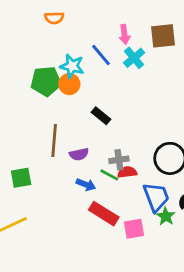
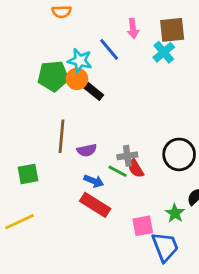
cyan cross: (134, 58) -> (164, 52), moved
black rectangle: (101, 116) -> (94, 91), moved
red semicircle: (127, 172) -> (136, 168), turned -114
blue trapezoid: (156, 197) -> (165, 247), moved
red rectangle: (104, 214) -> (95, 205), moved

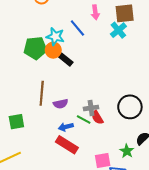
blue arrow: (94, 181) -> (66, 127), turned 144

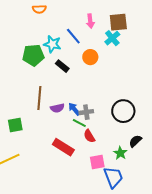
orange circle: (53, 50) -> (90, 57), moved
red semicircle: (97, 117) -> (89, 136), moved
blue arrow: (66, 127) -> (74, 109), moved, turned 64

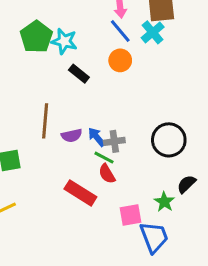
blue line: (73, 36) -> (120, 31), moved
green pentagon: (33, 55) -> (36, 37), moved, turned -30
red semicircle: (89, 136) -> (107, 174), moved

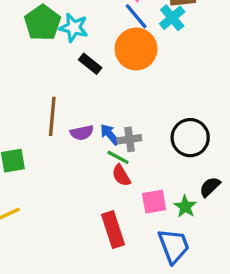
orange circle: (120, 60) -> (136, 49), size x1.6
red rectangle: (80, 193) -> (113, 230), moved, turned 40
pink square: (131, 215) -> (154, 202), moved

